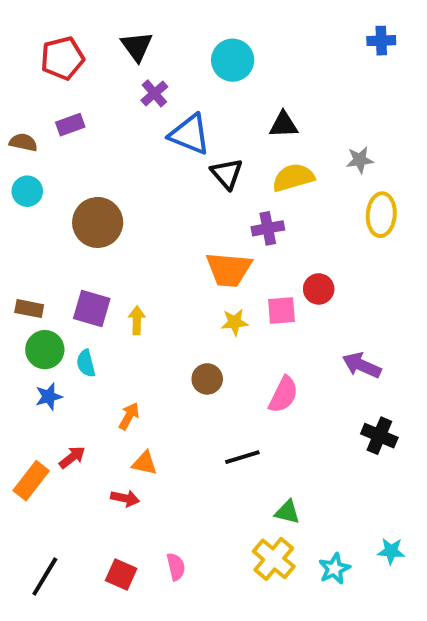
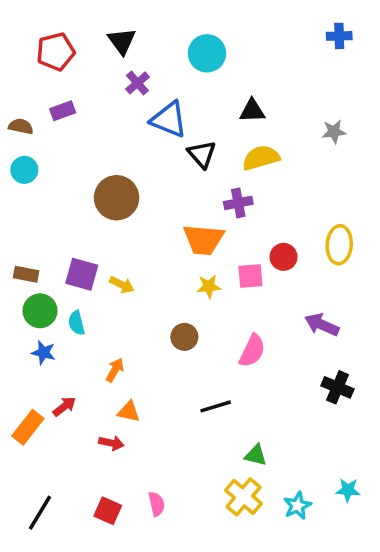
gray star: (360, 160) -> (334, 132), moved
yellow ellipse: (381, 215) -> (339, 245), moved
brown circle: (98, 222) -> (117, 198), moved
yellow arrow: (137, 320) -> (122, 285), turned 115
blue star: (49, 397) -> (43, 353), turned 30

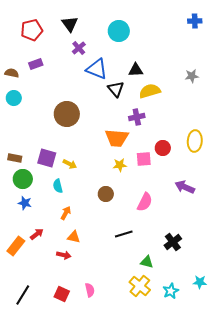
black triangle: (252, 111) -> (136, 70), moved
cyan semicircle: (77, 323) -> (58, 186), moved
black cross: (337, 387) -> (173, 242), moved, turned 30

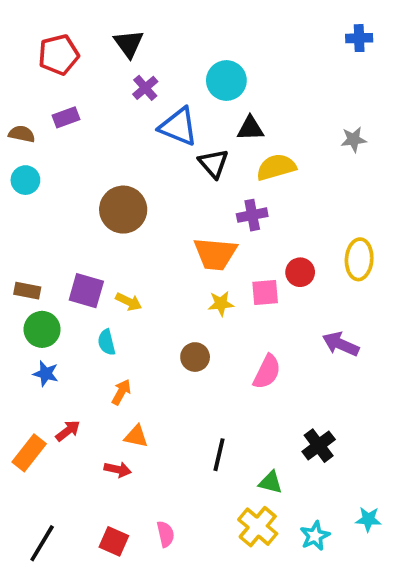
cyan circle: (119, 31) -> (226, 80), moved
black line: (124, 234) -> (219, 455), moved, turned -60

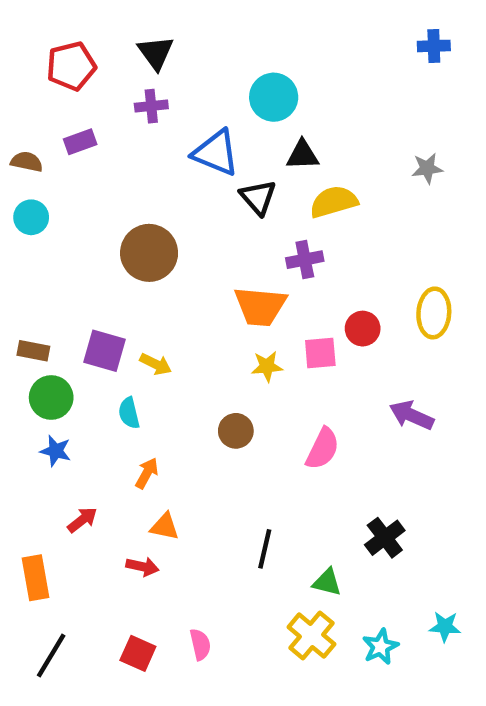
purple cross: (145, 88) -> (151, 106), moved, turned 35
orange rectangle: (29, 453) -> (36, 578), moved, turned -48

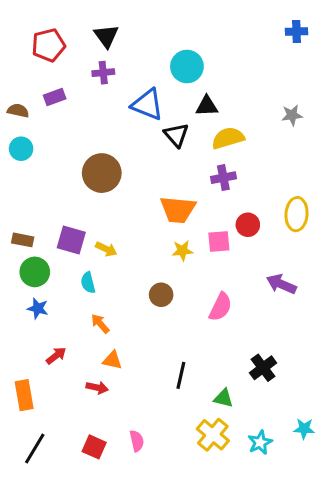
purple cross: (305, 260) -> (223, 178), moved
orange arrow: (147, 473) -> (100, 324), turned -70

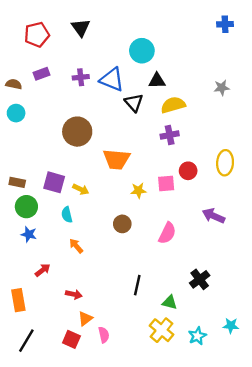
purple cross: (103, 73) -> (81, 77), moved
orange trapezoid: (178, 210) -> (116, 159), moved
orange triangle: (112, 360) -> (85, 319), moved, turned -49

